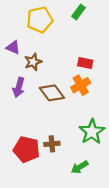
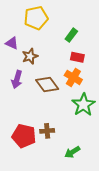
green rectangle: (79, 12) -> (71, 35), moved
orange cross: (81, 85) -> (73, 77), turned -30
green star: (92, 132) -> (83, 105), moved

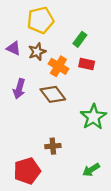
brown star: (30, 56) -> (37, 52), moved
orange cross: (73, 77) -> (58, 66), moved
red pentagon: (24, 136) -> (27, 171), moved, turned -30
green arrow: (72, 152) -> (91, 170), moved

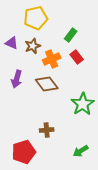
red rectangle: (87, 64) -> (77, 57), turned 40
orange cross: (58, 66) -> (52, 59), turned 36

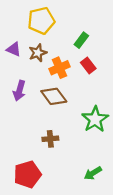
brown cross: (47, 130) -> (50, 139), moved

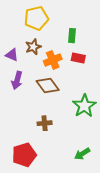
green rectangle: (81, 40) -> (72, 36), turned -32
purple triangle: (14, 49) -> (12, 55), moved
red rectangle: (88, 65) -> (78, 58), turned -40

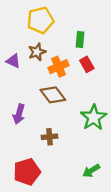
red rectangle: (78, 58) -> (87, 64), turned 48
purple arrow: (17, 80) -> (19, 114), moved

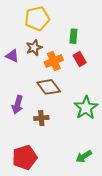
brown cross: (49, 137) -> (41, 118), moved

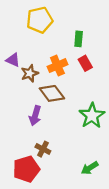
brown star: (34, 48) -> (30, 73), moved
purple arrow: (17, 105) -> (35, 116), moved
brown cross: (41, 118) -> (43, 149), moved, turned 32

